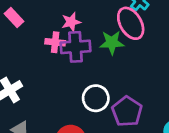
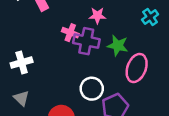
pink star: (71, 22) -> (97, 16), moved
pink ellipse: (131, 23) -> (137, 68), moved, turned 36

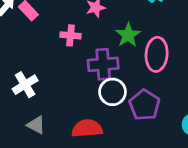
purple cross: (86, 41) -> (103, 64), moved
green star: (118, 46) -> (128, 35), turned -30

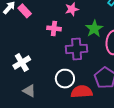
white circle: (112, 92) -> (65, 79), moved
red semicircle: (87, 128) -> (82, 92), moved

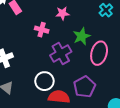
purple cross: (77, 49) -> (61, 54), turned -35

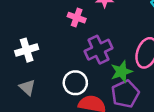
green star: (82, 36) -> (121, 72), moved

